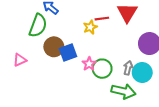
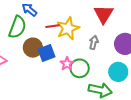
red line: (102, 19) -> (53, 26), moved
yellow star: (90, 27) -> (68, 28), size x1.6
gray arrow: (128, 68) -> (94, 43), moved

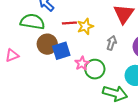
green semicircle: (17, 27) -> (32, 22), turned -105
yellow star: (68, 28) -> (85, 26), size x0.7

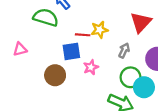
red line: (69, 23) -> (83, 35), moved
brown circle: (47, 44) -> (55, 75), moved
green circle: (95, 69) -> (131, 77), moved

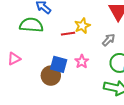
gray arrow: (124, 50) -> (109, 40), turned 32
blue square: (71, 51) -> (59, 64), moved, turned 36

